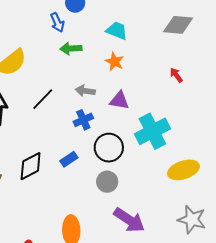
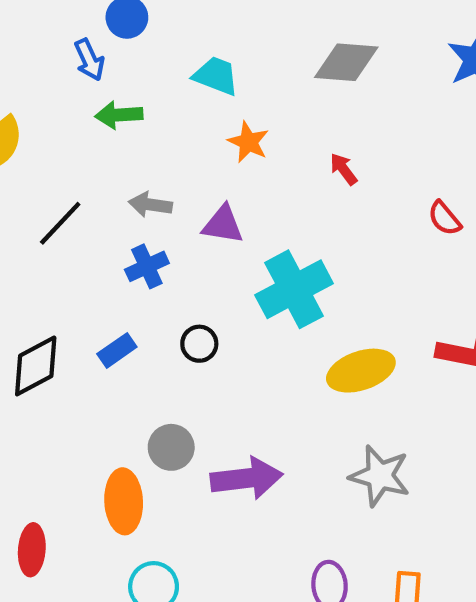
orange star: (115, 62) -> (248, 142), moved
black circle: (109, 148) -> (199, 344), moved, size x0.6
gray circle: (107, 182) -> (171, 447), moved
purple arrow: (129, 220) -> (247, 478), turned -40

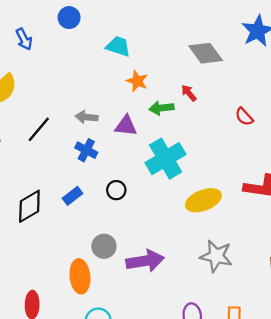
blue arrow: (89, 60) -> (24, 39), moved
gray diamond: (346, 62) -> (206, 53), moved, turned 52
green arrow: (119, 115) -> (161, 108), moved
blue cross: (147, 266) -> (86, 150), turned -35

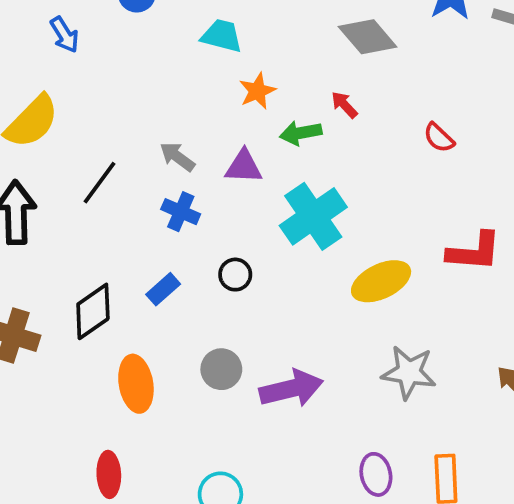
orange star: (137, 81) -> (257, 91), turned 30
gray arrow: (87, 117) -> (177, 157), turned 35
orange ellipse: (80, 276) -> (136, 384), moved

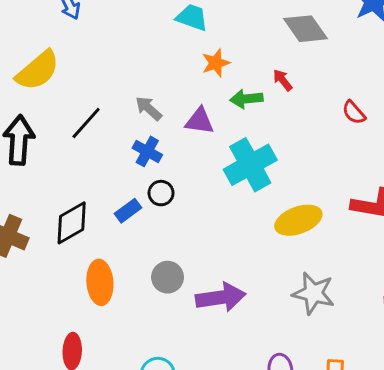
black circle: (235, 275) -> (161, 193), moved

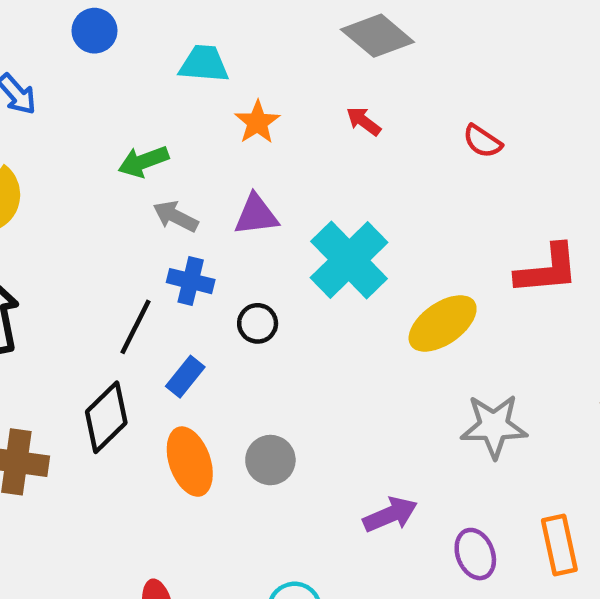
green arrow: (246, 99) -> (143, 161), moved
black line: (86, 123) -> (136, 327), moved
black circle: (161, 193) -> (258, 323), moved
orange ellipse: (100, 282) -> (190, 462), moved
purple arrow: (221, 297) -> (390, 515), moved, size x0.7

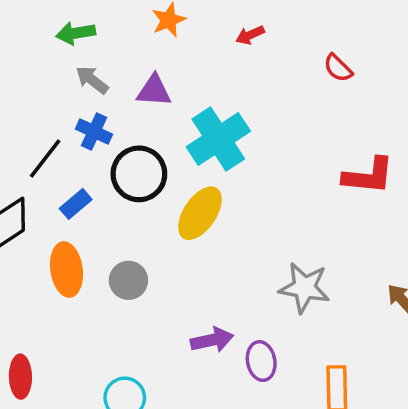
red arrow: (364, 121) -> (250, 35), turned -72
black circle: (258, 323) -> (139, 174), size x1.8
yellow ellipse: (443, 323) -> (200, 213), moved, turned -32
purple ellipse: (475, 554) -> (261, 361), moved

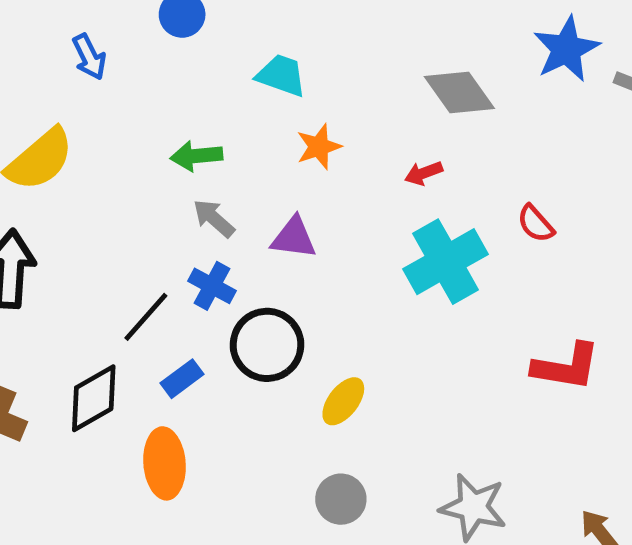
cyan cross: (218, 139) -> (445, 262), moved
yellow ellipse: (200, 213) -> (343, 401), size x0.7
gray circle: (128, 280) -> (341, 499), moved

